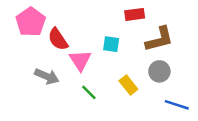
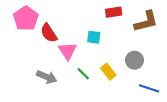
brown L-shape: (159, 39) -> (146, 22), moved
gray arrow: (47, 76) -> (47, 77), moved
green line: (89, 92) -> (83, 74), moved

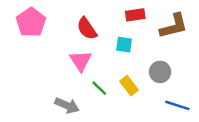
red semicircle: (49, 33) -> (87, 28), moved
cyan square: (94, 37) -> (124, 45), moved
gray arrow: (47, 77) -> (67, 105), moved

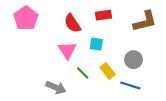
red rectangle: (135, 15) -> (103, 15), moved
cyan square: (124, 45) -> (96, 44), moved
blue line: (177, 105) -> (130, 85), moved

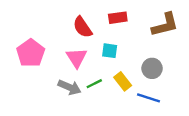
pink pentagon: (26, 18) -> (31, 53), moved
green line: (83, 73) -> (94, 84), turned -72
gray arrow: (56, 88) -> (69, 87), moved

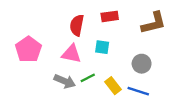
red semicircle: (82, 27) -> (77, 25), turned 45
pink triangle: (77, 58) -> (71, 54), turned -45
yellow rectangle: (123, 81) -> (113, 86), moved

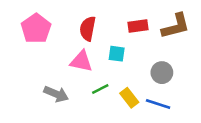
red rectangle: (110, 16) -> (138, 26), moved
pink pentagon: (28, 49) -> (36, 29), moved
gray arrow: (65, 81) -> (56, 94), moved

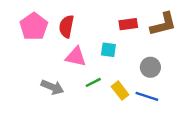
red semicircle: (88, 29) -> (66, 26), moved

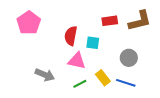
red semicircle: (66, 26) -> (71, 36), moved
pink triangle: (76, 57) -> (77, 61), moved
green line: (93, 82) -> (80, 84), moved

